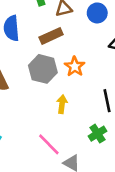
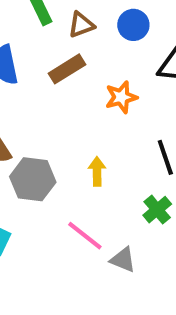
orange star: (75, 66) -> (121, 97), moved, turned 30
gray hexagon: (43, 69) -> (33, 179), moved

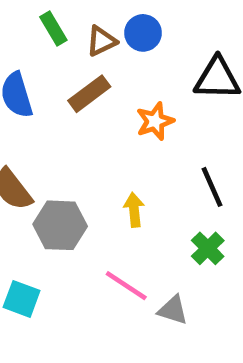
blue circle: (133, 25) -> (143, 33), moved

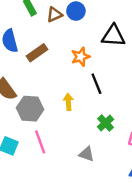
brown rectangle: (89, 94) -> (37, 53), moved
black line: (212, 187) -> (96, 84), moved
pink line: (126, 286) -> (40, 142), moved, turned 35

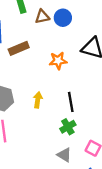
black line: (96, 84) -> (71, 102), moved
gray triangle: (87, 154) -> (64, 155), moved

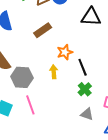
brown rectangle: (19, 48) -> (43, 30), moved
orange star: (58, 61) -> (65, 52), moved

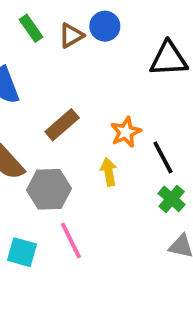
brown rectangle: (43, 30) -> (62, 125), moved

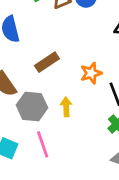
yellow arrow: (109, 172) -> (66, 107), moved

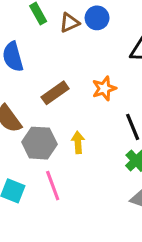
orange star: (91, 73) -> (104, 88), moved

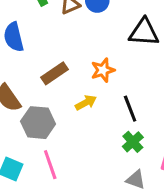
yellow arrow: (78, 142) -> (86, 103), moved, turned 65

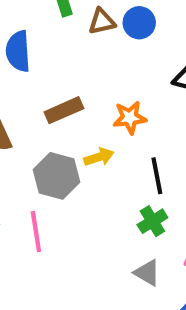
gray hexagon: (38, 123) -> (57, 176), moved

